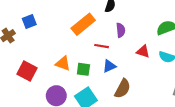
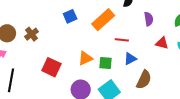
blue square: (29, 21) -> (70, 16), moved
purple semicircle: (121, 30) -> (149, 19), moved
orange triangle: (63, 63) -> (85, 58), turned -42

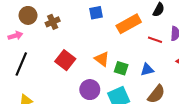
red line: (122, 40) -> (155, 40), moved
orange triangle: (85, 58) -> (102, 59), turned 49

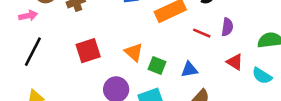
red square: (65, 60) -> (88, 51), turned 30

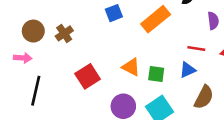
pink arrow: (28, 16) -> (23, 58), turned 30
red line: (202, 33) -> (196, 48), moved

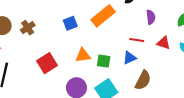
blue square: (114, 13) -> (70, 23), moved
orange triangle: (131, 67) -> (83, 55), turned -35

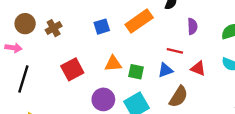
red triangle: (163, 43) -> (198, 68), moved

